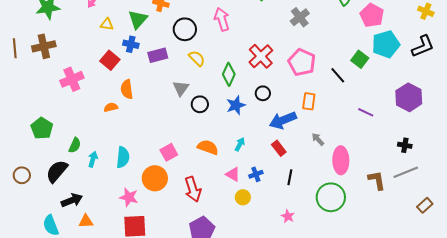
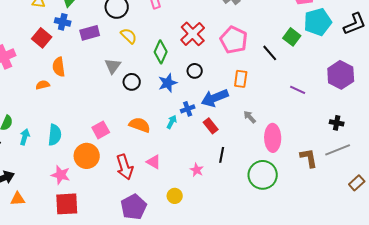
pink triangle: (233, 174) -> (154, 162), moved
blue cross: (256, 174) -> (188, 109), moved
yellow circle: (243, 197) -> (175, 196), moved
pink star: (288, 216) -> (197, 170), moved

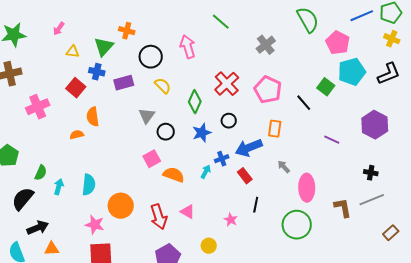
pink square: (101, 130) -> (152, 159), moved

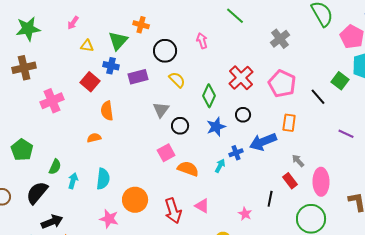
pink arrow: (188, 47) -> (202, 41), size x0.7
orange semicircle: (77, 135) -> (94, 138), moved
red rectangle: (245, 176) -> (290, 181), moved

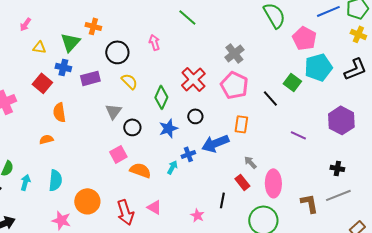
gray cross: (280, 39) -> (234, 53), moved

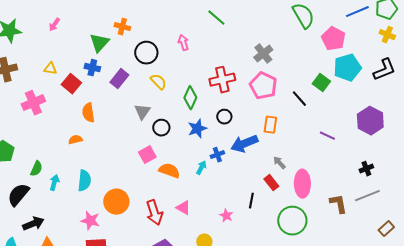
yellow triangle: (39, 47) -> (50, 69), moved
purple rectangle: (90, 78) -> (119, 79), turned -36
red cross: (193, 79) -> (222, 80), turned 30
black cross: (337, 168) -> (366, 169), turned -32

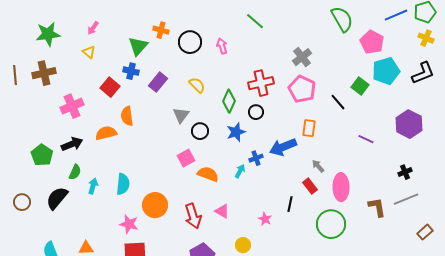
black circle: (146, 53) -> (190, 42), moved
yellow triangle: (50, 69) -> (89, 52), moved, turned 32
black circle: (224, 117) -> (256, 112), moved
orange semicircle: (75, 140) -> (106, 133), moved, size x1.5
black arrow: (33, 224) -> (72, 144), moved

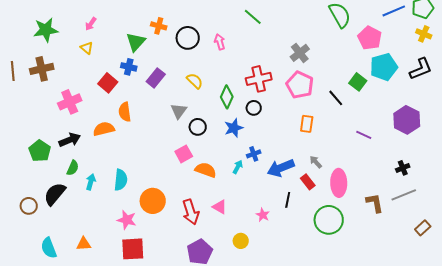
blue arrow: (283, 147) -> (281, 168), moved
brown circle: (22, 202) -> (29, 206), moved

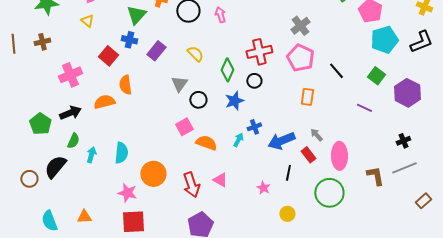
brown cross: (42, 69) -> (42, 42), size x0.7
green square: (358, 82) -> (376, 76), moved
yellow circle: (241, 241) -> (287, 214), moved

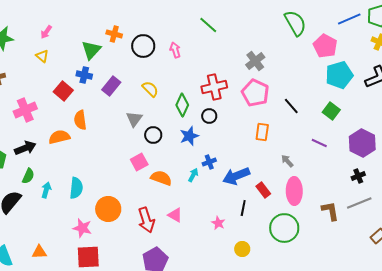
purple hexagon: (407, 93) -> (362, 143), moved
gray arrow: (316, 135) -> (287, 161), moved

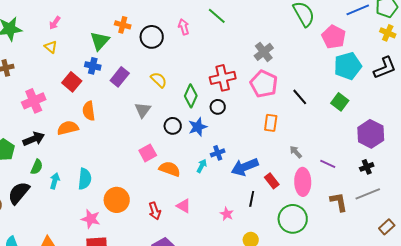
pink arrow: (175, 50) -> (184, 27), moved
black circle: (153, 135) -> (173, 126), moved
purple line: (319, 143) -> (328, 164), moved
red arrow: (146, 220) -> (155, 211), size x0.7

